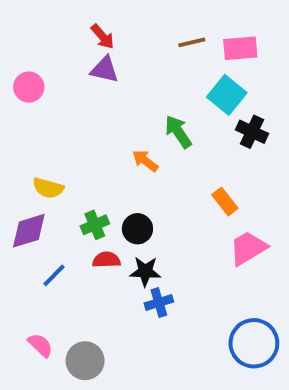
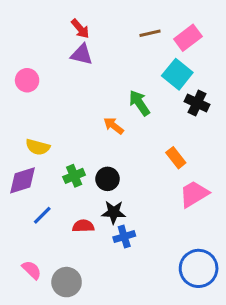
pink rectangle: (240, 48) -> (188, 38), turned -32
pink circle: (29, 87) -> (27, 80), moved
red semicircle: (106, 260) -> (83, 226), moved

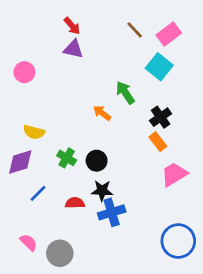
brown line: (150, 33) -> (135, 30), turned 60
black cross: (197, 103) -> (161, 117), moved, turned 30
green cross: (74, 176) -> (67, 158), turned -36
blue cross: (124, 237) -> (112, 212), size x1.4

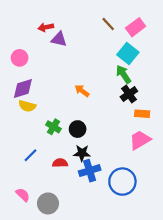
red arrow: (72, 26) -> (46, 27), moved, turned 120
green arrow: (125, 93) -> (124, 74), moved
orange rectangle: (158, 142) -> (142, 114), moved, turned -48
purple diamond: (20, 162) -> (23, 89), moved
blue circle: (178, 241) -> (122, 182), moved

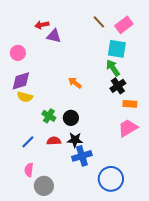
cyan square: (128, 54) -> (117, 49), turned -30
red semicircle: (60, 163) -> (54, 141), moved
blue circle: (122, 182) -> (111, 179), moved
pink semicircle: (23, 195) -> (29, 170), moved, turned -128

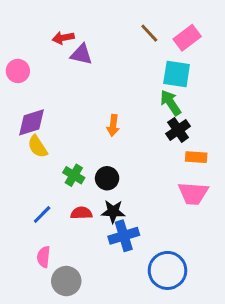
pink circle: (18, 53) -> (18, 71), moved
orange arrow: (75, 83) -> (113, 125), turned -120
yellow semicircle: (25, 97) -> (38, 147), turned 42
pink trapezoid: (128, 128) -> (193, 193), turned -145

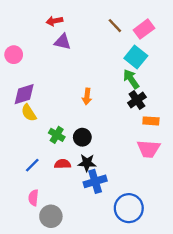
red arrow: (63, 38) -> (54, 21), moved
cyan square: (177, 74) -> (136, 57), turned 30

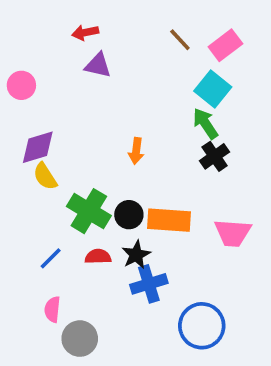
orange rectangle: (151, 121) -> (169, 220), moved, size x1.6
green cross: (57, 135) -> (89, 211), size x1.6
black star: (87, 163) -> (136, 255), turned -30

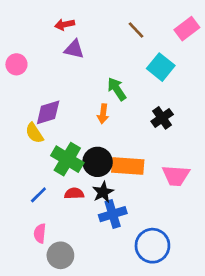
pink rectangle: (225, 45) -> (187, 29), moved
green arrow: (205, 124) -> (117, 89), moved
purple diamond: (38, 147) -> (48, 112), moved
black circle: (129, 215) -> (98, 162), size x1.4

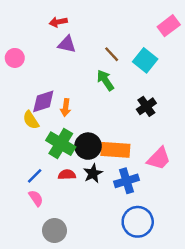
brown line: (136, 30) -> (112, 54), moved
orange arrow: (103, 114) -> (66, 108), moved
pink trapezoid: (176, 176) -> (159, 158), turned -50
blue cross: (113, 214) -> (126, 181), moved
pink semicircle: (40, 233) -> (36, 198), moved, turned 140

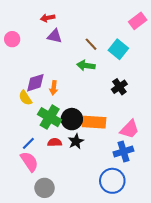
pink circle: (15, 58) -> (12, 39), moved
green arrow: (105, 80) -> (86, 65), turned -48
blue cross: (126, 181) -> (123, 151), moved
pink semicircle: (36, 198) -> (29, 162), size x1.5

